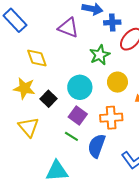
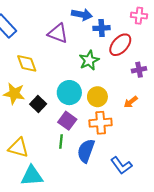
yellow circle: (117, 82) -> (97, 97), moved
yellow triangle: (29, 127) -> (18, 148), moved, turned -35
green line: (71, 136) -> (61, 141), turned 64
cyan triangle: (57, 171) -> (32, 176), moved

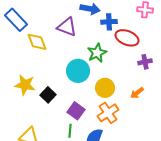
red ellipse: (120, 45) -> (127, 38), turned 70
yellow diamond: (27, 63) -> (37, 42), moved
cyan circle: (69, 93) -> (78, 71), moved
orange cross: (101, 123) -> (108, 113), turned -30

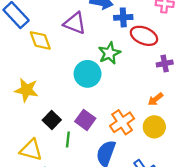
yellow circle: (105, 88) -> (154, 127), moved
black square: (48, 95) -> (52, 120), moved
green line: (70, 131) -> (68, 140), moved

